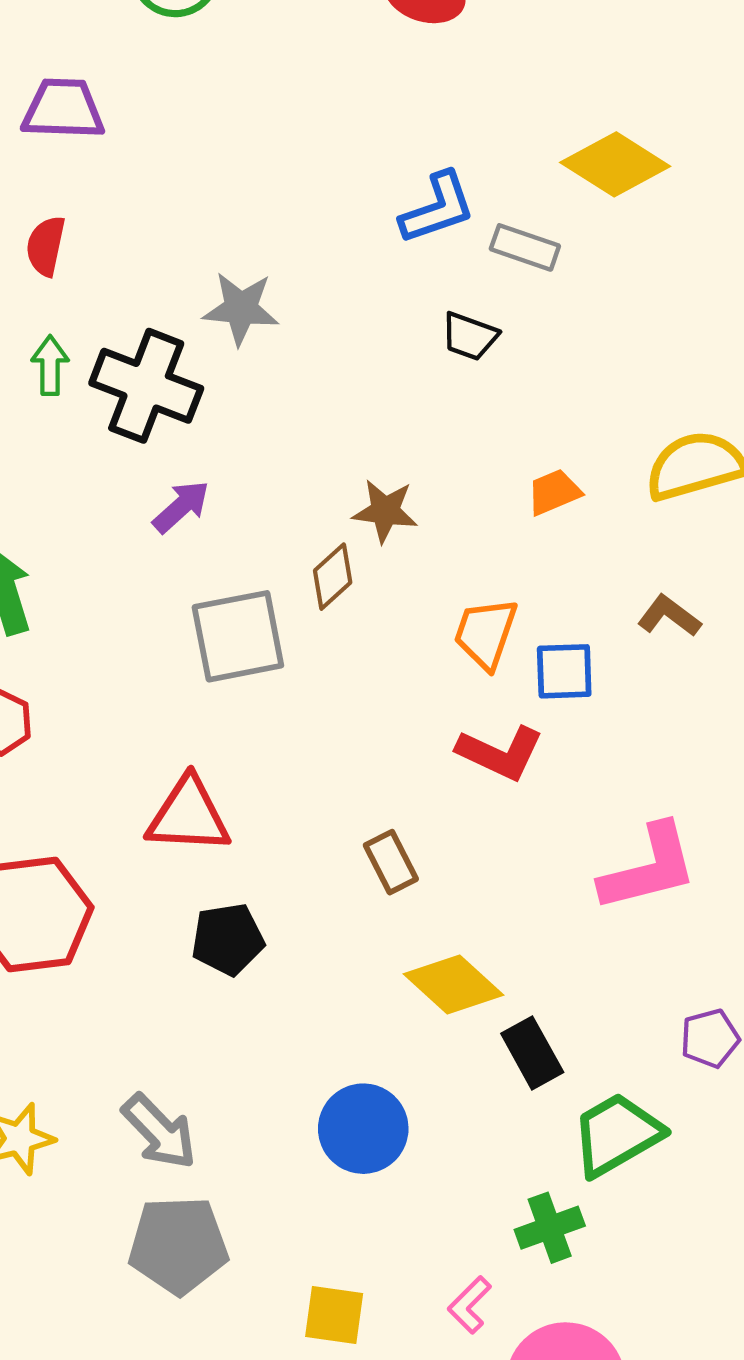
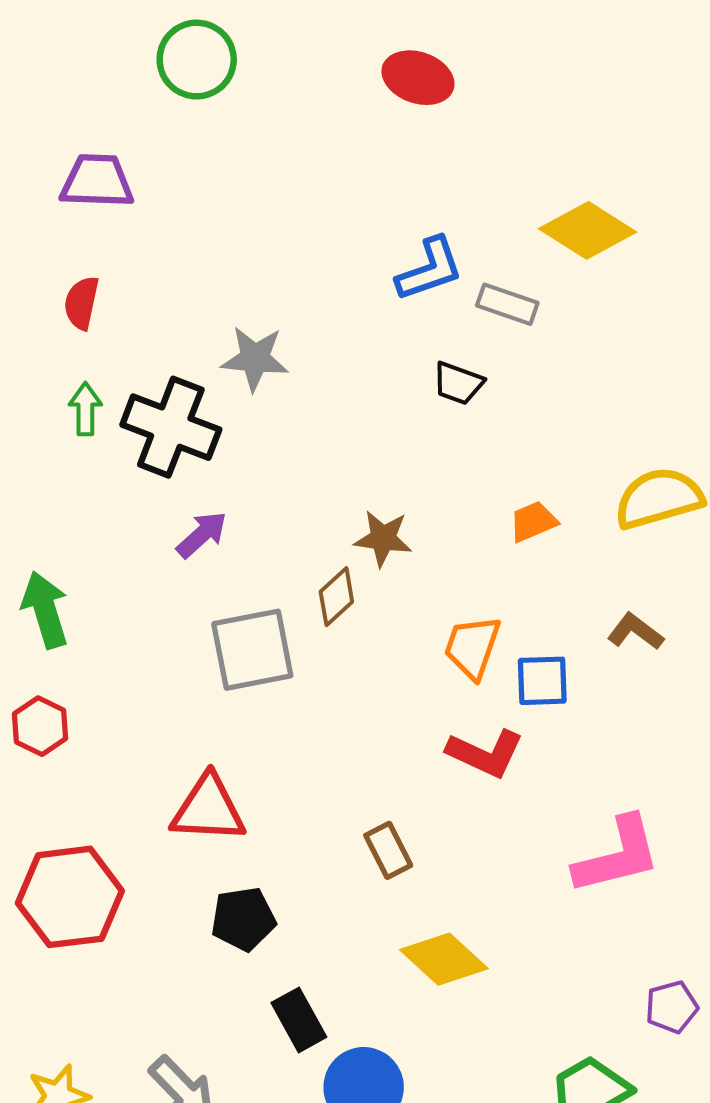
black rectangle: (532, 1053) -> (299, 1020), moved

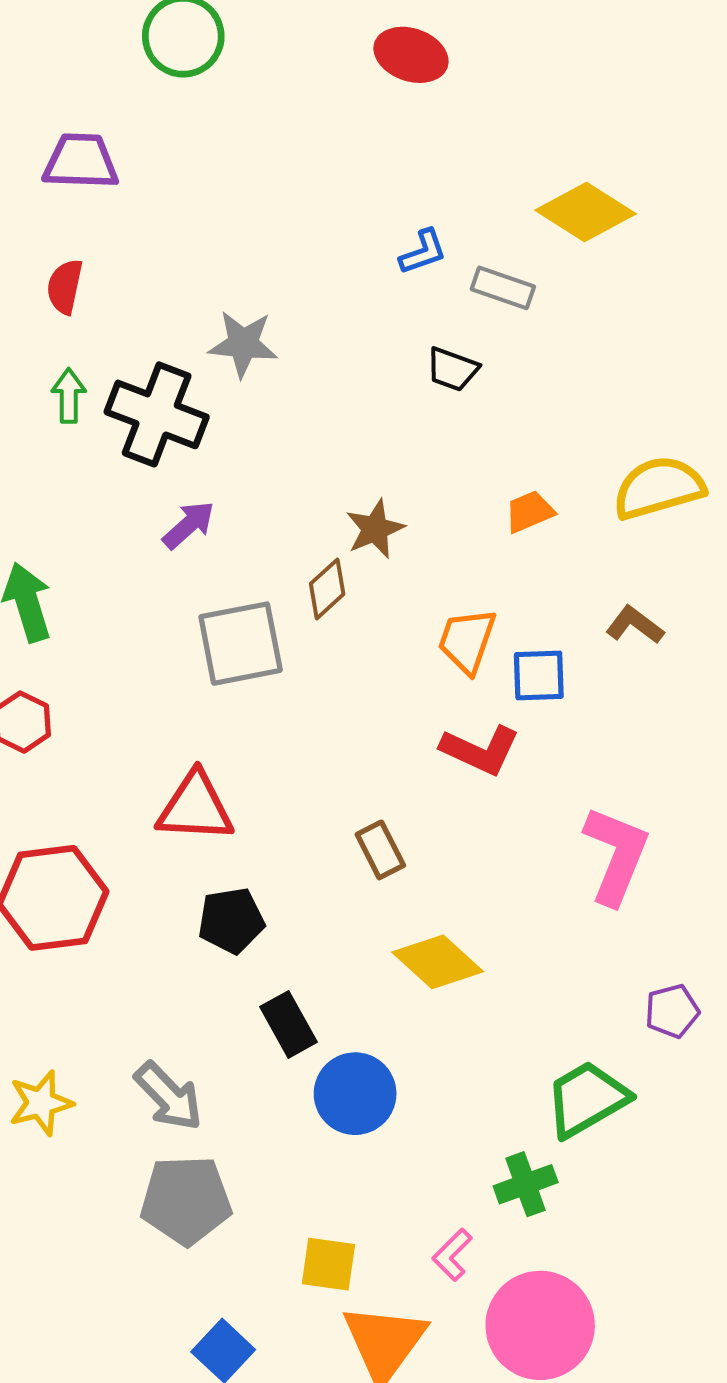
blue L-shape: (430, 269) -> (423, 252), size x0.7
brown star: (383, 538) -> (375, 529), turned -30
pink L-shape: (617, 856) -> (616, 855), turned -54

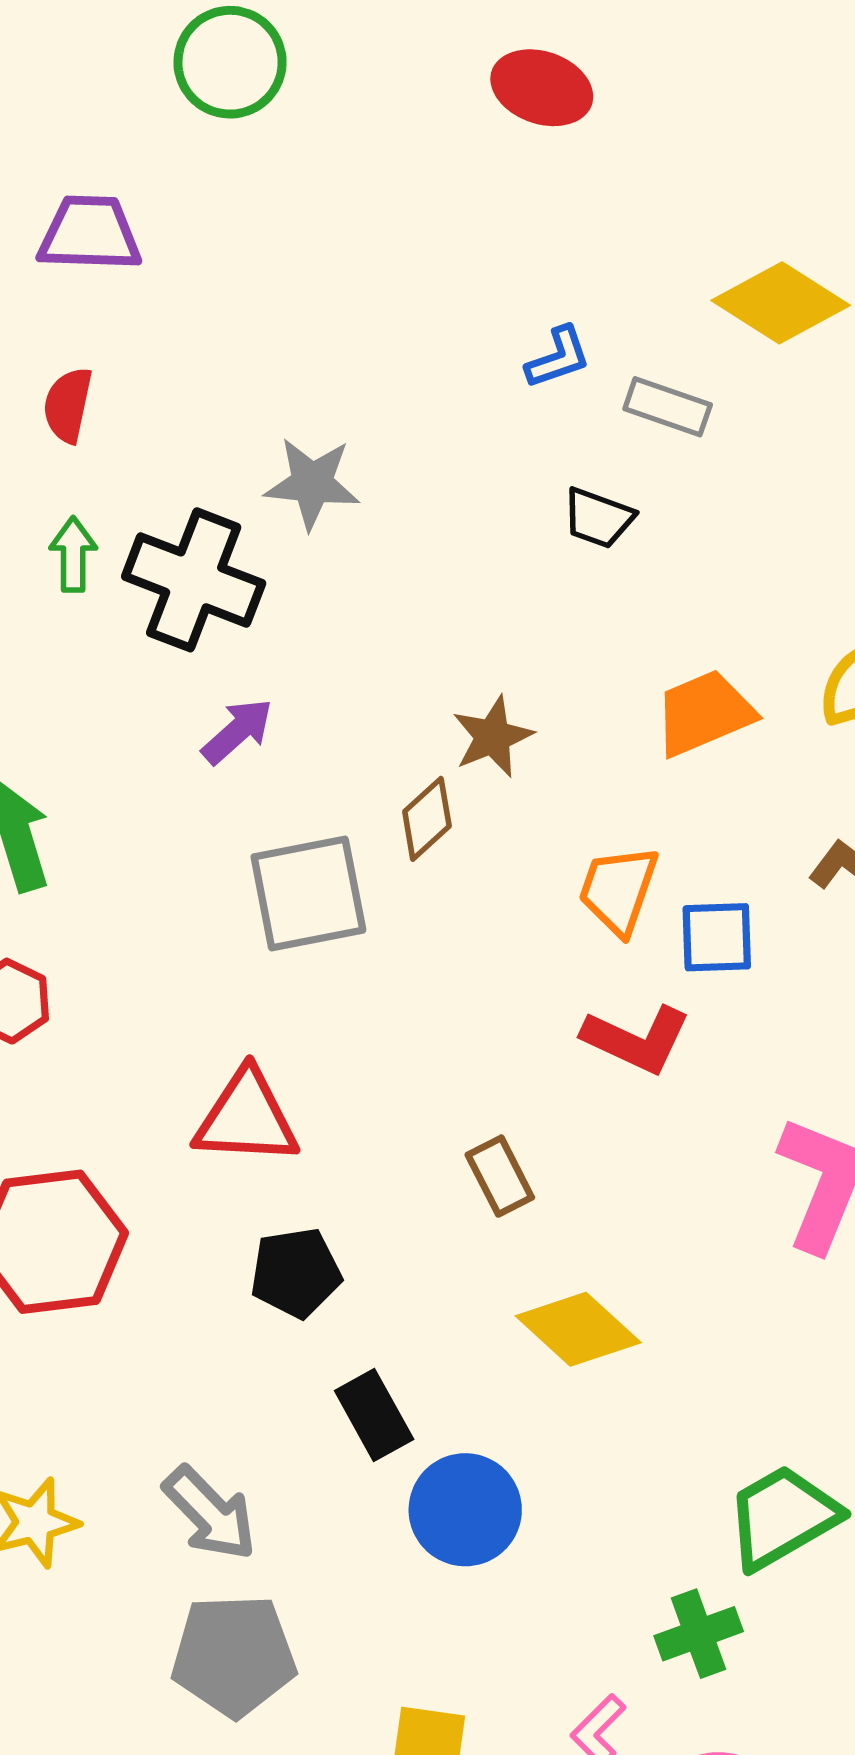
orange trapezoid: (530, 512) -> (704, 713), size x1.5

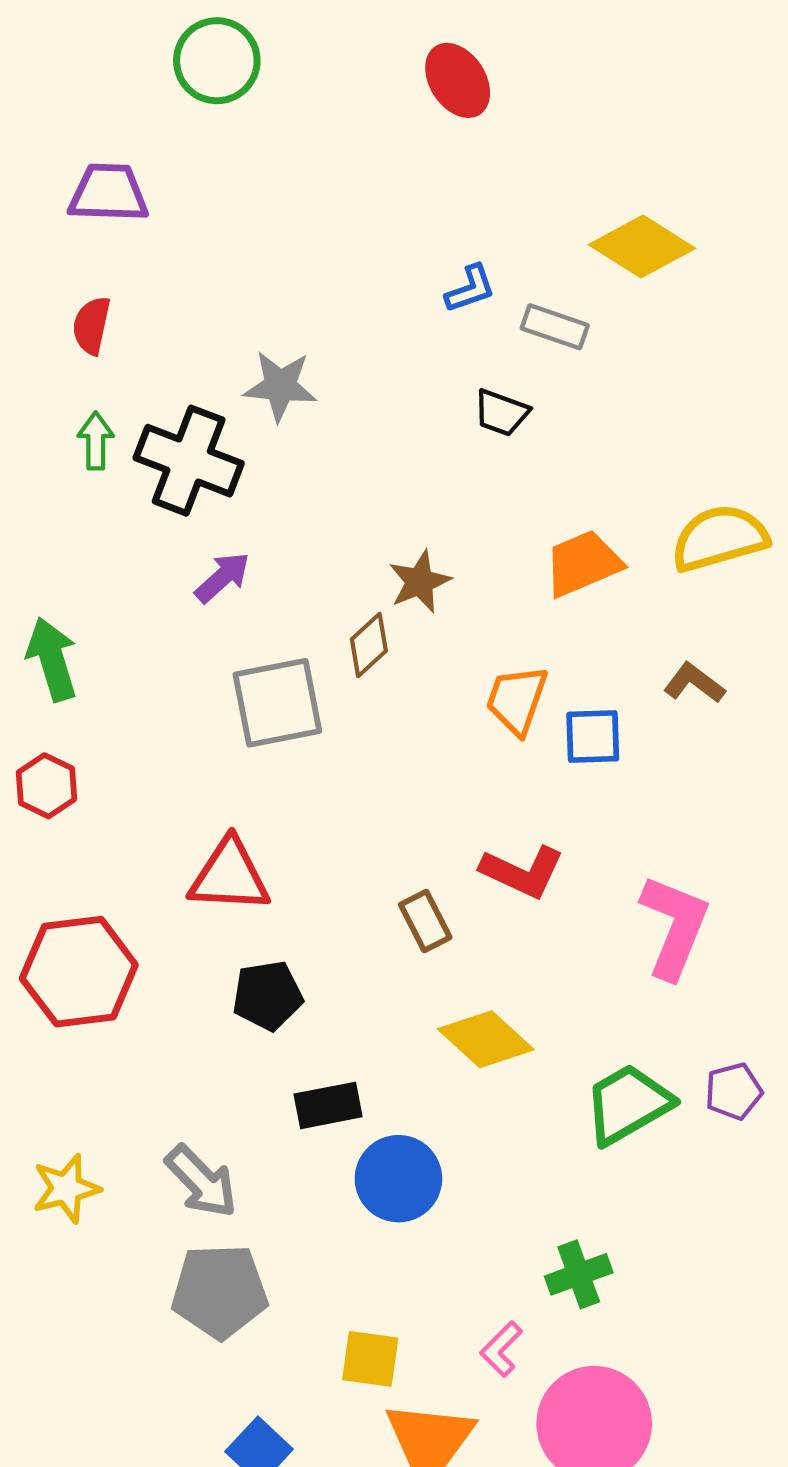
red ellipse: (542, 88) -> (458, 80), turned 38
red L-shape: (637, 1039) -> (522, 872), moved
black rectangle: (374, 1415) -> (328, 1105), turned -72
green trapezoid: (782, 1517) -> (628, 1104), moved

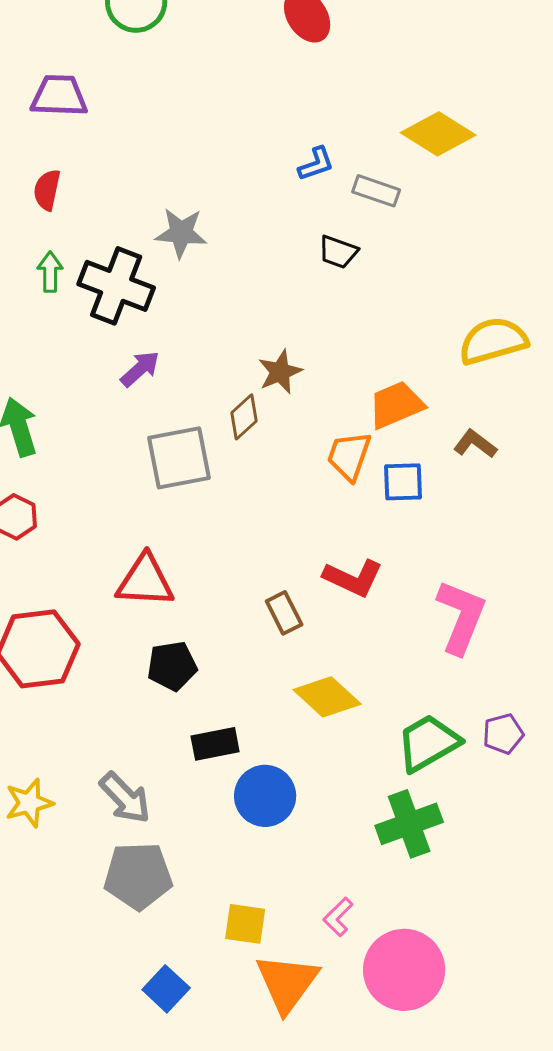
orange trapezoid: (583, 563) -> (396, 405), moved
green cross: (579, 1274) -> (409, 824), moved, size x1.4

